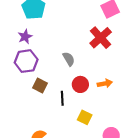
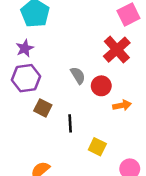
red circle: (80, 84) -> (101, 86), moved

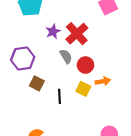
purple star: (25, 48) -> (53, 31), moved
red cross: (117, 50) -> (77, 34), moved
yellow square: (97, 147) -> (83, 89), moved

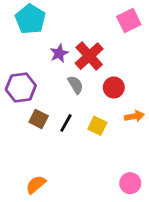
red circle: (85, 65) -> (114, 87), moved
orange arrow: (103, 81) -> (134, 116), moved
black line: (60, 96) -> (66, 123), moved, turned 32

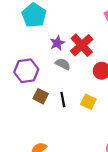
gray semicircle: (76, 85) -> (63, 64), moved, turned -32
black line: (66, 123) -> (63, 100), turned -40

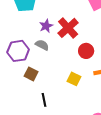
gray semicircle: (63, 64) -> (42, 45), moved
black line: (63, 100) -> (44, 100), moved

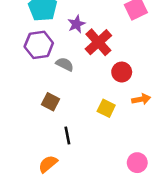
purple star: (46, 26) -> (76, 24), moved
purple hexagon: (18, 51) -> (39, 45), moved

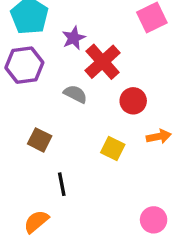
gray semicircle: (65, 64) -> (75, 94), moved

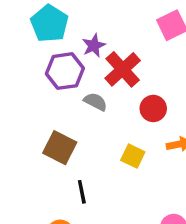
purple hexagon: (24, 65) -> (65, 71), moved
brown square: (40, 140) -> (60, 148), size x1.4

